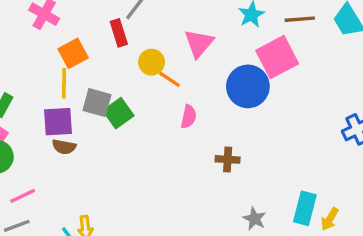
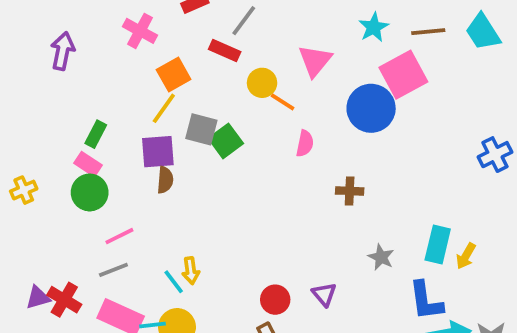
red rectangle: (119, 33) -> (225, 50), turned -48
yellow line: (64, 83) -> (164, 108), turned 36
brown semicircle: (64, 147) -> (165, 180), turned -95

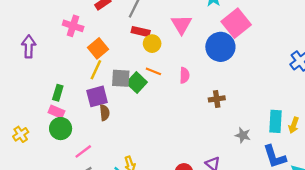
red rectangle: (225, 50) -> (141, 32), moved
orange line: (283, 102) -> (153, 71), moved

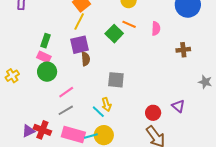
gray square: (121, 78) -> (116, 80), moved

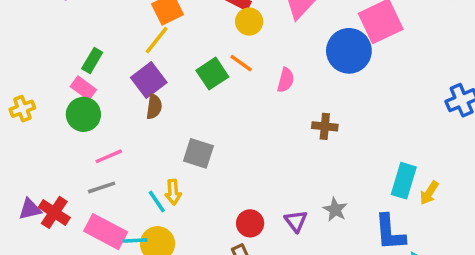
purple square: (79, 45) -> (149, 80), turned -36
gray star: (205, 82) -> (335, 210), moved

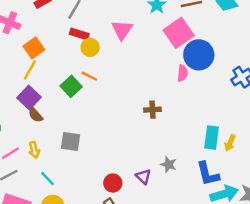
blue circle: (349, 51) -> (199, 55), moved
pink semicircle: (286, 80) -> (183, 73), moved
brown semicircle: (154, 107) -> (35, 115), turned 140
yellow arrow: (173, 192) -> (34, 150), moved

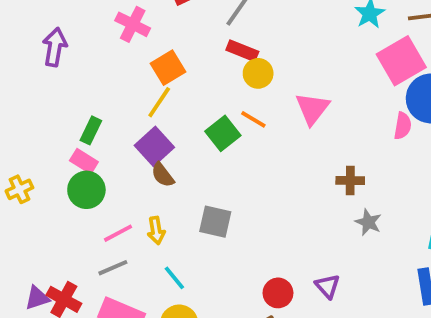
pink triangle: (122, 30) -> (312, 109), moved
gray star: (169, 164) -> (368, 222), moved

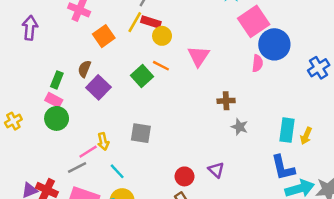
yellow line: (159, 102) -> (135, 22), moved
brown semicircle: (163, 175) -> (84, 69), moved, turned 63
pink line: (118, 233) -> (88, 152), moved

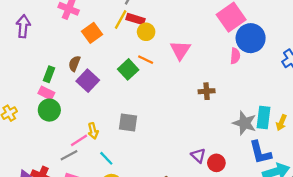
gray star: (240, 127) -> (245, 123), moved, size x1.5
red circle: (184, 176) -> (216, 163), moved

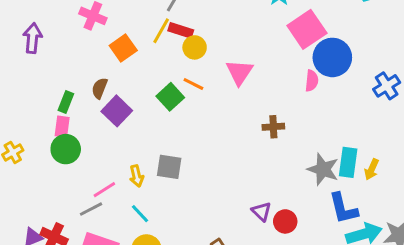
pink rectangle: (46, 93) -> (62, 127), turned 70
yellow arrow: (93, 131) -> (137, 176), moved

